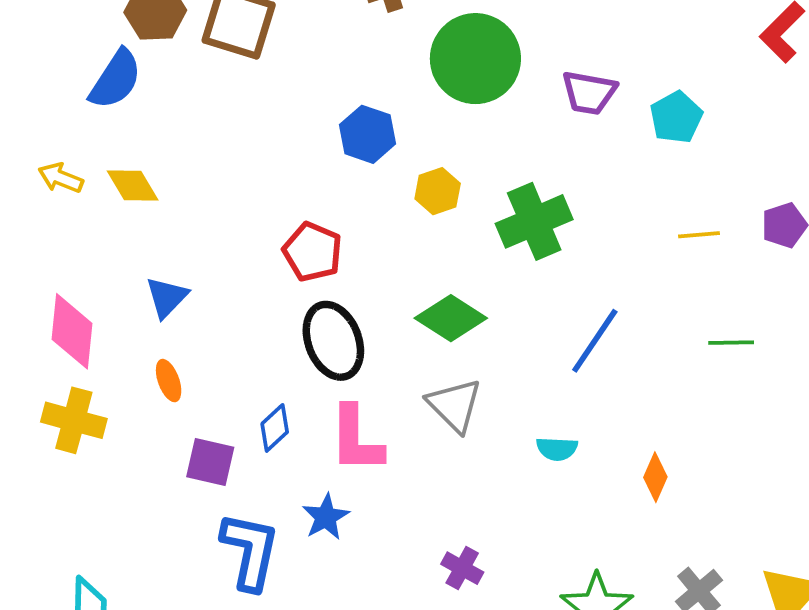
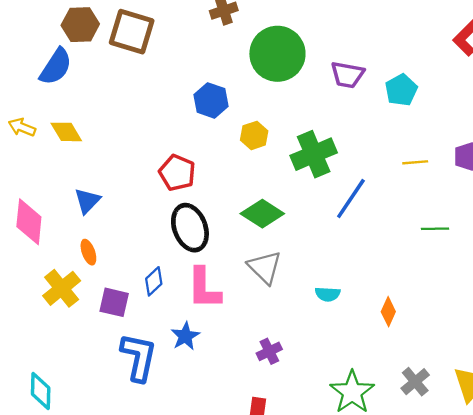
blue line: (595, 341) -> (351, 198), moved
yellow cross: (74, 420) -> (62, 288), moved, turned 36
purple cross: (462, 568) -> (269, 351), moved, turned 35

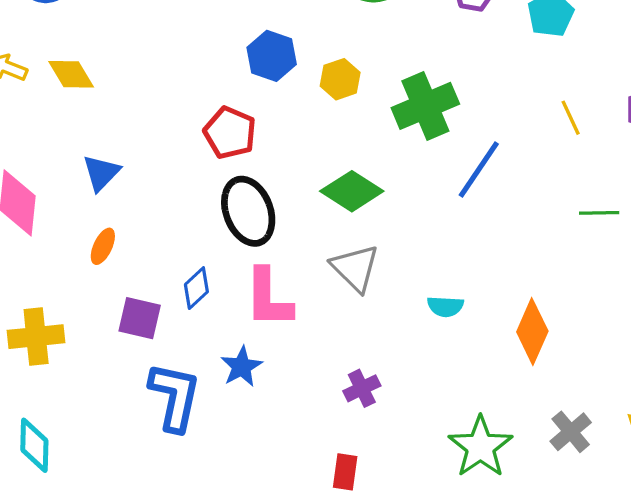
blue hexagon: (211, 100) -> (272, 56), moved
yellow line: (415, 162) -> (571, 118), turned 70
orange ellipse: (88, 252) -> (103, 246), turned 45
yellow cross: (62, 288) -> (36, 337), moved, turned 33
orange diamond: (388, 312) -> (532, 332), size x1.5

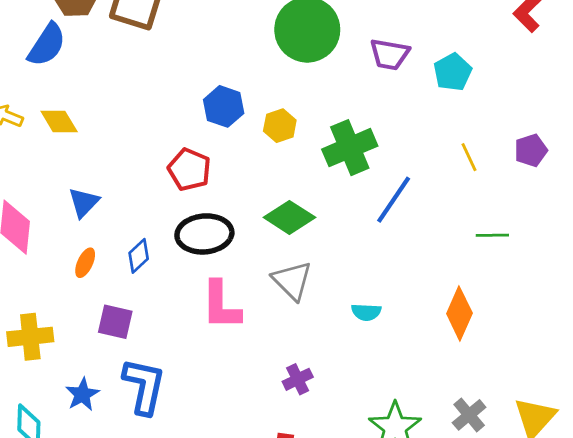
black ellipse: (248, 211) -> (204, 234), turned -74
blue diamond: (196, 288) -> (139, 256), moved
orange diamond: (532, 332) -> (459, 313), moved
blue star: (242, 367) -> (82, 394), moved

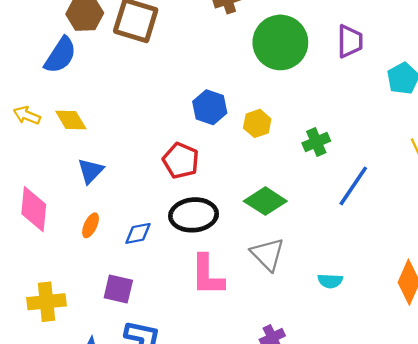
purple trapezoid: (390, 54) -> (350, 41), moved, turned -100
green cross: (350, 148) -> (316, 142), size x0.6
blue triangle: (84, 202) -> (91, 171), moved
blue diamond: (139, 256) -> (138, 233), turned 32
orange ellipse: (85, 263) -> (91, 225), moved

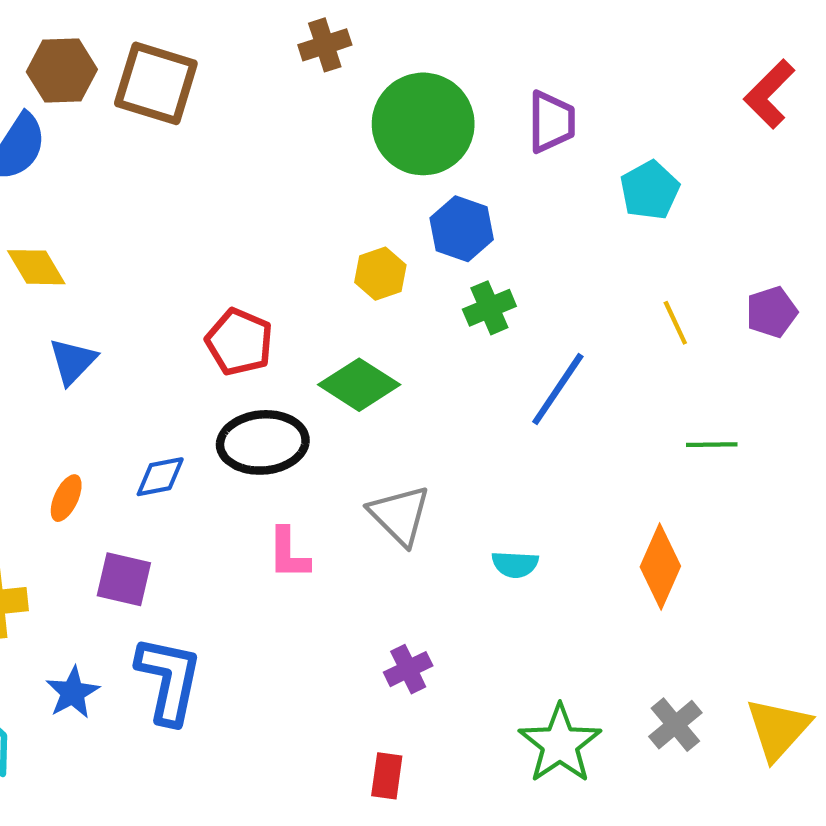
blue hexagon: (210, 107) -> (462, 229), moved
green diamond: (265, 201) -> (359, 385), moved
orange ellipse: (91, 225) -> (66, 498), moved
pink L-shape: (207, 275) -> (288, 554), size x0.7

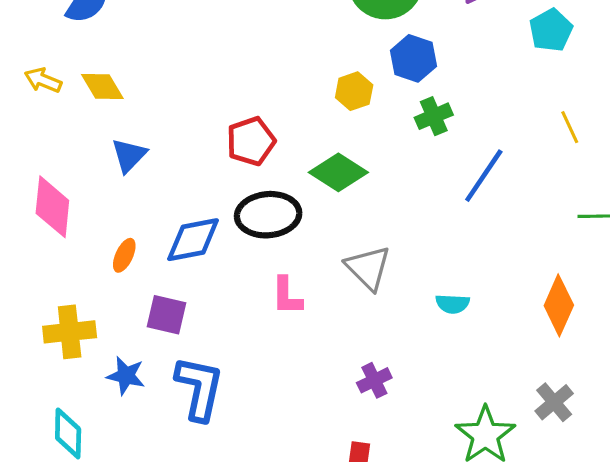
red pentagon: (239, 342) -> (251, 141), turned 30
blue diamond: (160, 477) -> (193, 240), size x1.5
blue star: (73, 693) -> (126, 376), moved, turned -30
gray cross: (675, 725) -> (554, 402), moved

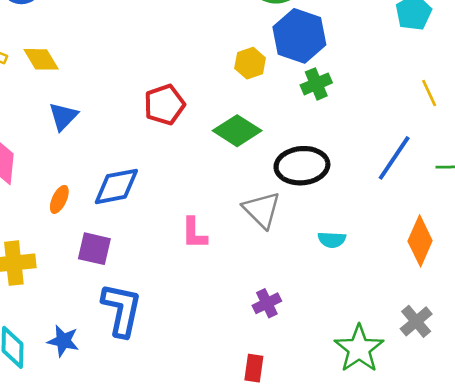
blue hexagon: (413, 58) -> (299, 36), size x1.4
blue line: (484, 176) -> (394, 158), moved
black ellipse: (268, 215) -> (302, 166), moved
blue star: (126, 376) -> (63, 341), moved

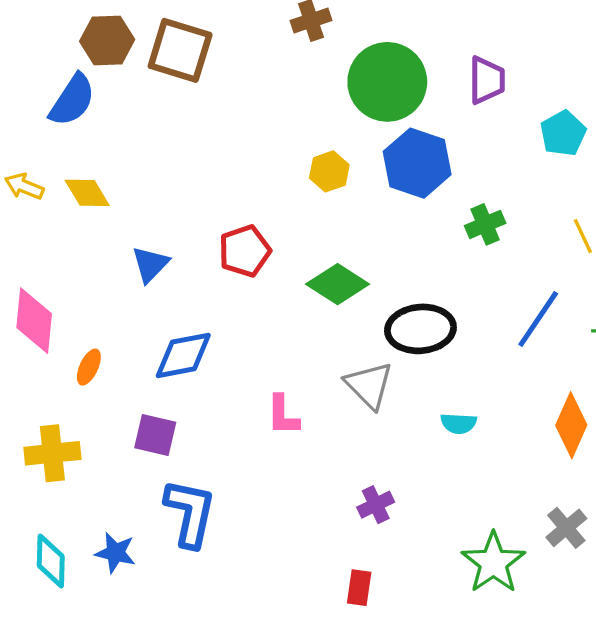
yellow hexagon: (250, 63) -> (329, 171), moved
green cross: (316, 84) -> (485, 224), moved
blue triangle: (63, 116) -> (150, 264), moved
orange ellipse: (59, 199) -> (89, 367), moved

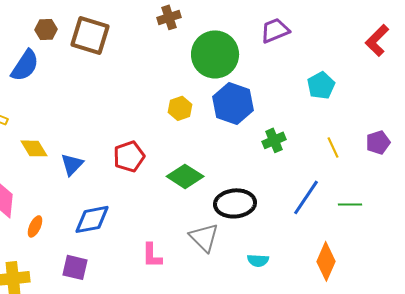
brown hexagon: (107, 40) -> (46, 29), size x0.7
purple trapezoid: (487, 80) -> (275, 30), moved, turned -112
yellow diamond: (87, 193) -> (34, 148), moved

